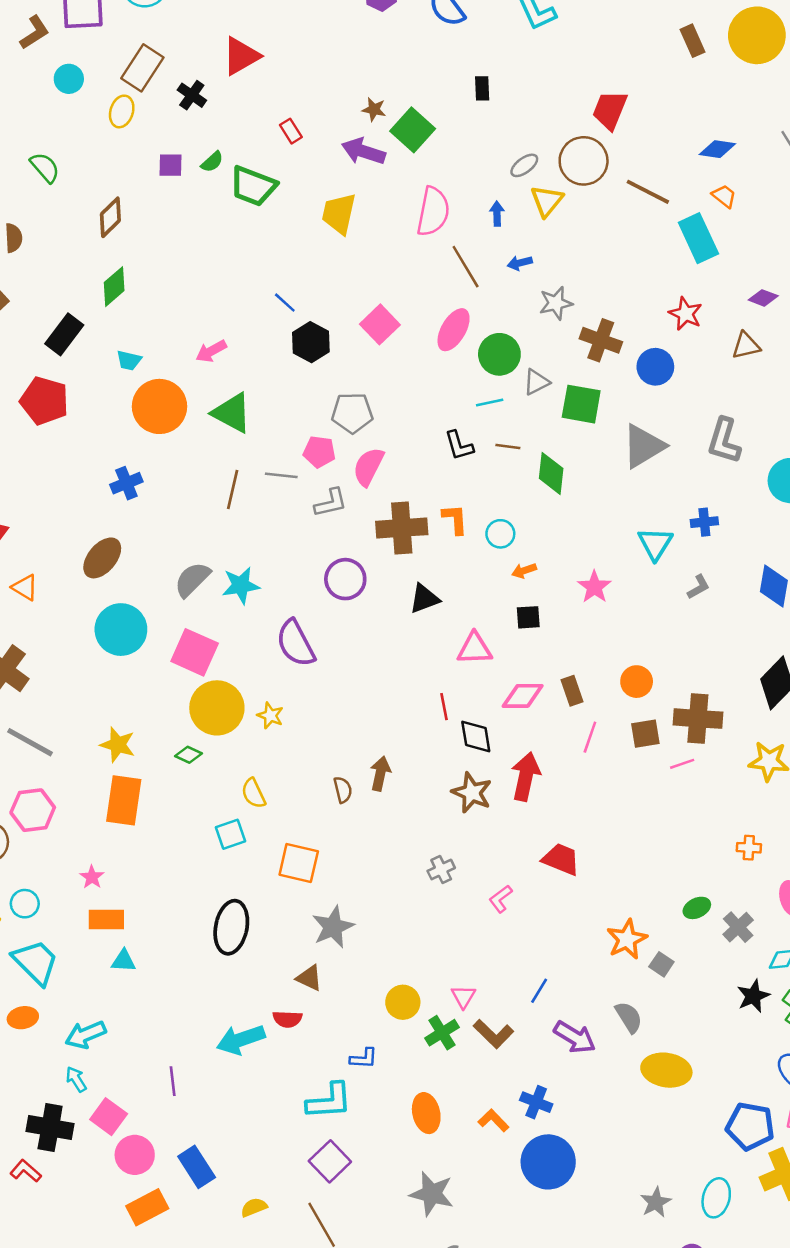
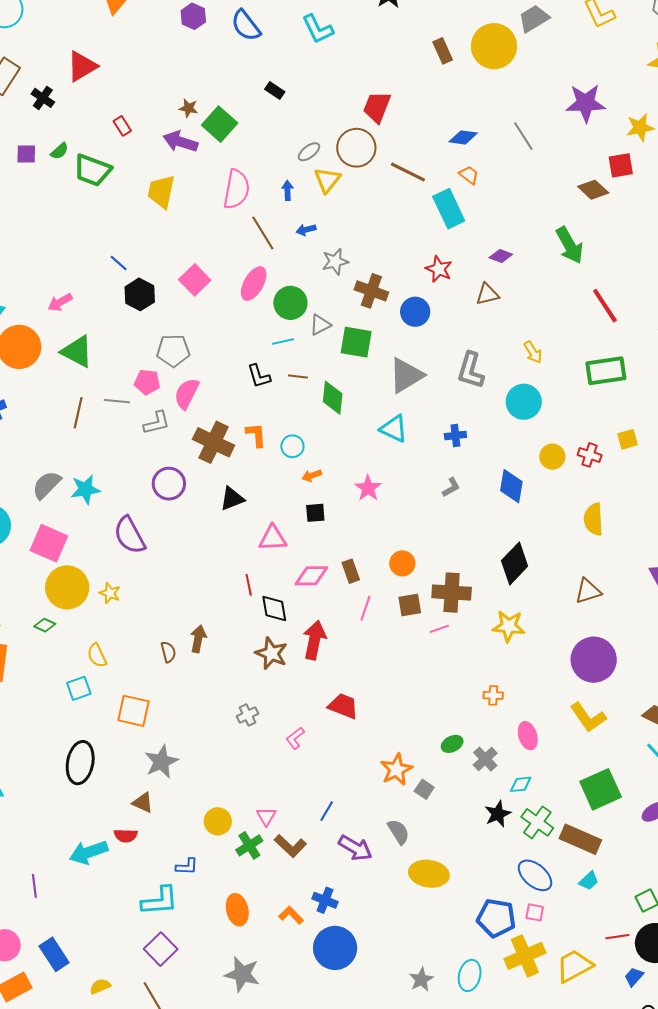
black rectangle: (482, 88) -> (275, 90), turned -54
brown cross: (402, 528) -> (214, 442), turned 30
cyan triangle: (655, 544) -> (394, 429), moved, turned -36

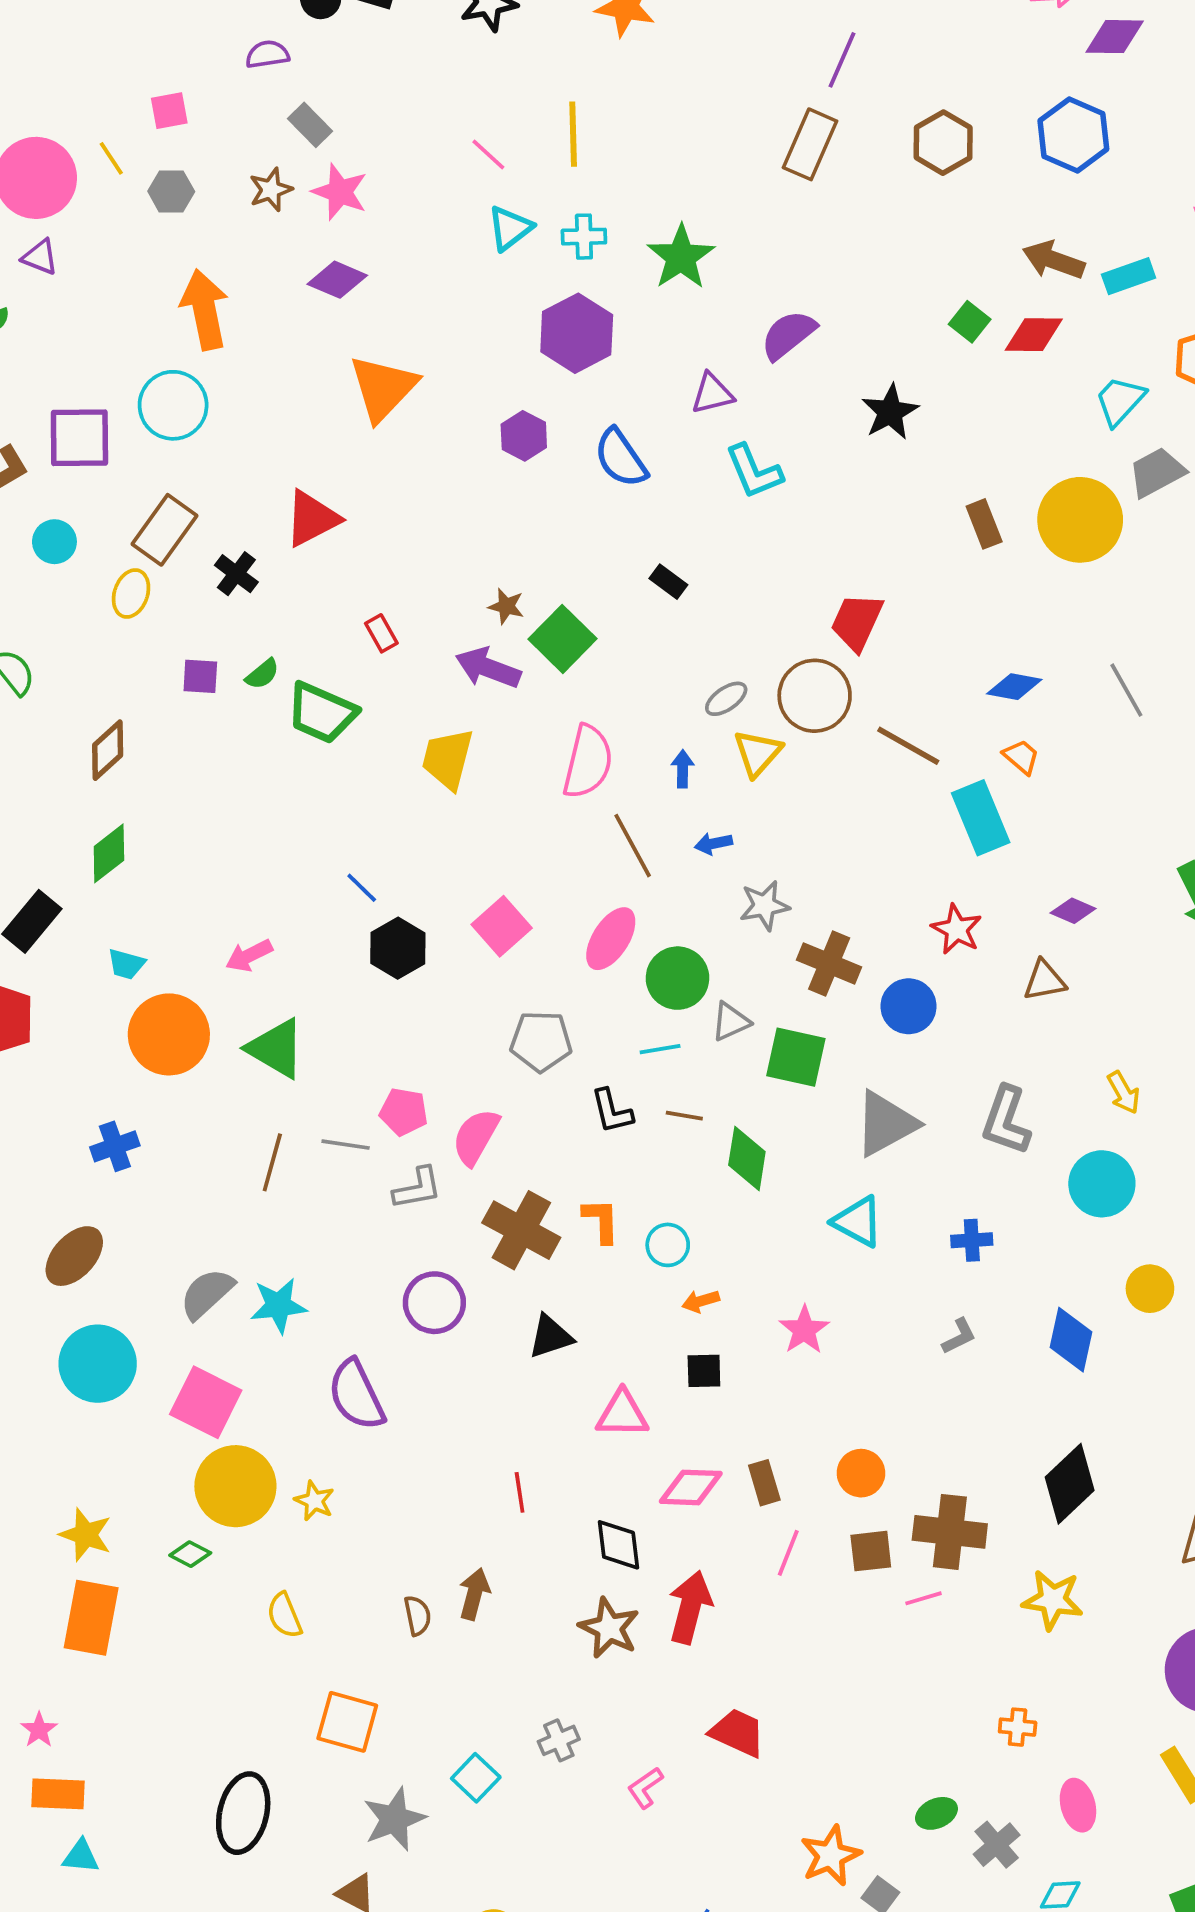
gray pentagon: (173, 351) -> (541, 1041), moved
red line: (249, 585) -> (520, 1492), moved
cyan square: (79, 688) -> (476, 1778), moved, turned -30

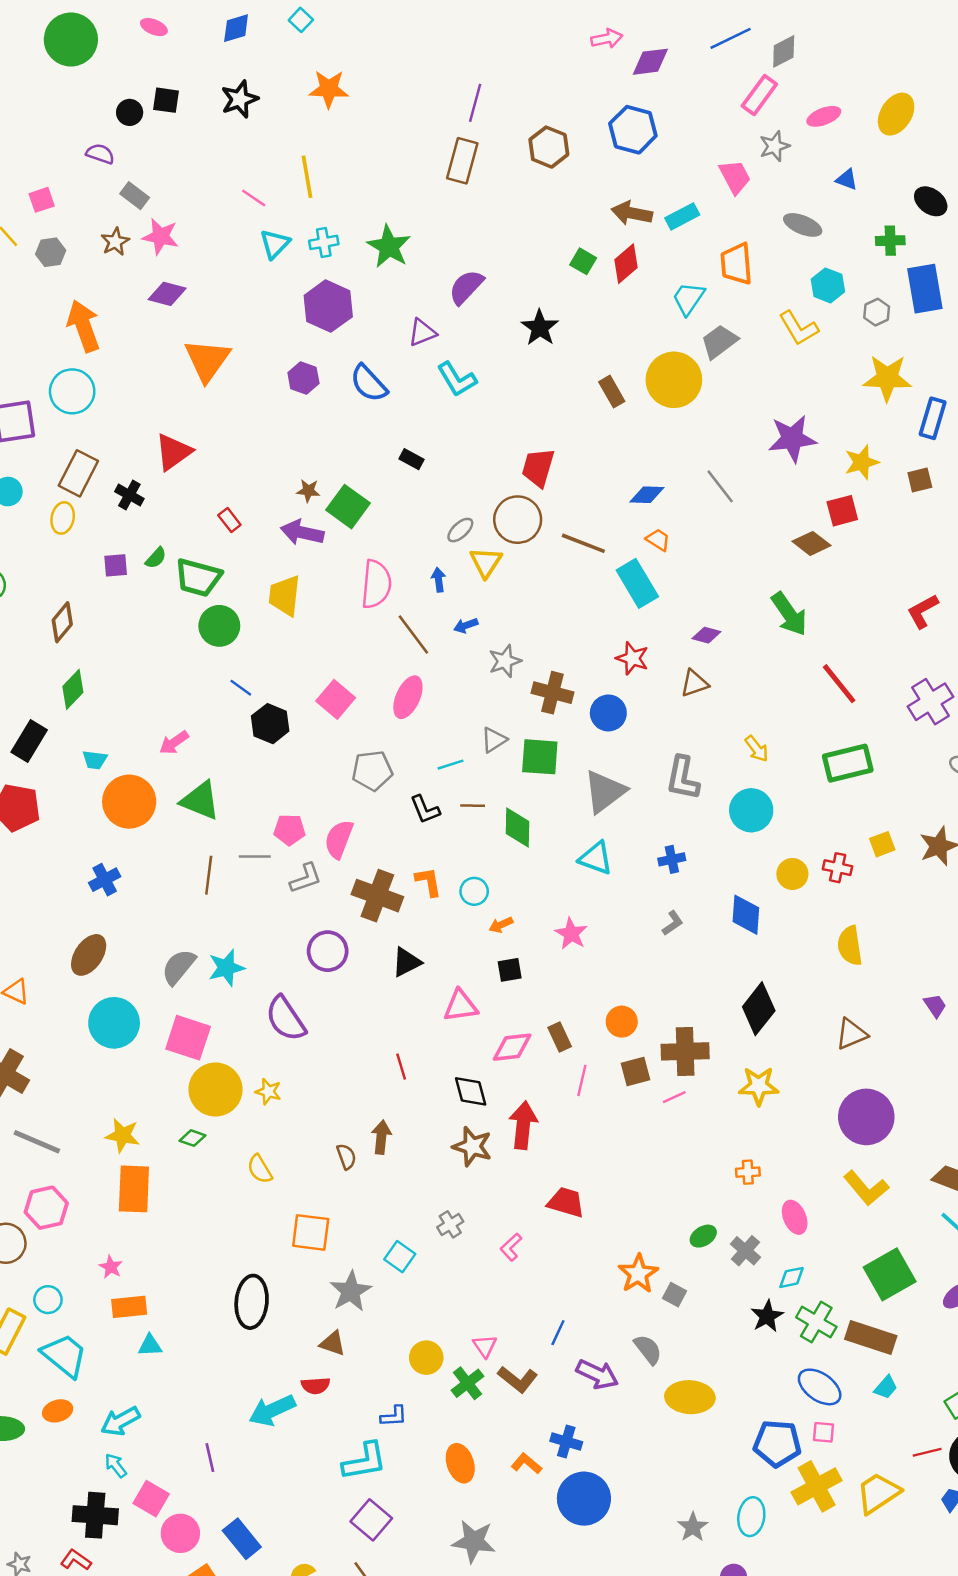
purple semicircle: (267, 54) -> (100, 154), turned 36
red diamond: (1034, 335) -> (626, 264), turned -33
green circle: (677, 978) -> (219, 626), moved

